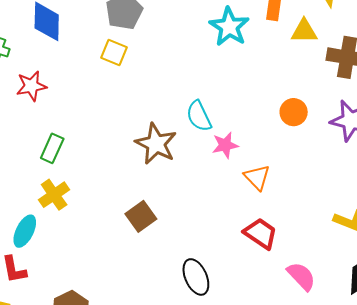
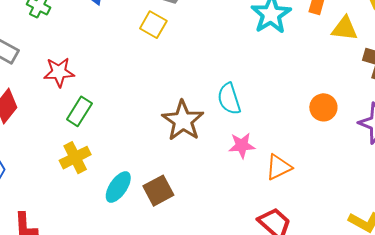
red star: (31, 86) -> (59, 72), moved
pink star: (225, 145) -> (242, 145), moved
orange triangle: (257, 177) -> (279, 167), turned 40
cyan ellipse: (25, 231) -> (118, 187), moved

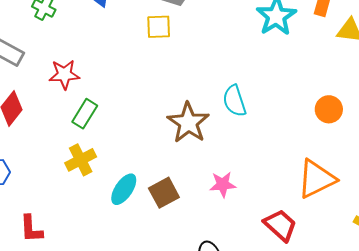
yellow square: (153, 25) -> (159, 27), turned -32
pink star: (242, 145) -> (223, 184), moved
orange triangle: (279, 167) -> (316, 179), moved, size x1.5

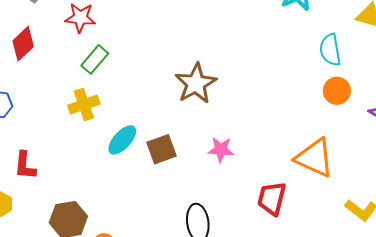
cyan semicircle: (234, 101) -> (330, 50), moved
orange triangle: (316, 179) -> (314, 158), turned 42
red trapezoid: (280, 225) -> (272, 198), turned -126

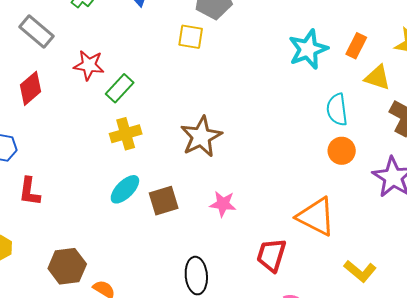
green rectangle: (95, 59) -> (120, 88), moved
yellow cross: (84, 105) -> (126, 134), moved
red L-shape: (25, 166) -> (29, 191), moved

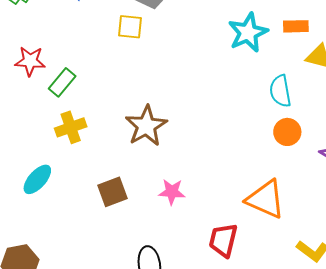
orange rectangle: (356, 46) -> (296, 26), turned 65
cyan ellipse: (125, 189) -> (37, 179), moved

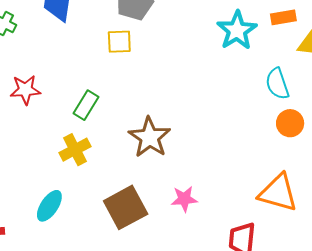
green rectangle: (62, 82) -> (86, 105), moved
brown square: (112, 192) -> (126, 207), size x1.4

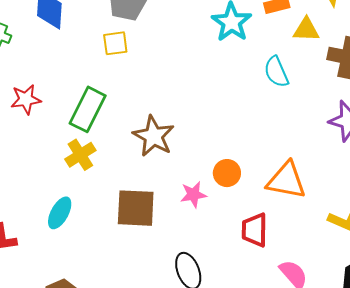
green rectangle: (86, 105) -> (88, 109), size x1.5
orange circle: (290, 123) -> (227, 173), moved
brown square: (126, 207) -> (136, 208), turned 36

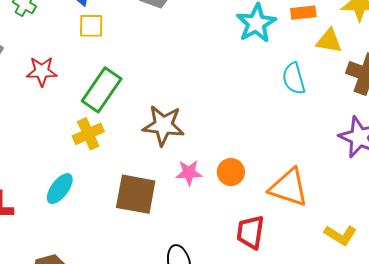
yellow square: (115, 43) -> (91, 26), moved
brown star: (154, 136) -> (163, 125), turned -30
pink star: (193, 195) -> (189, 173), moved

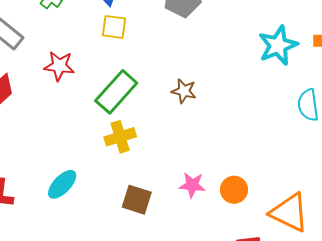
brown star: (163, 125) -> (184, 91), moved, size x0.6
yellow cross: (88, 134) -> (120, 137), moved
brown square: (136, 194) -> (137, 200), size x0.7

